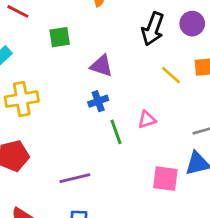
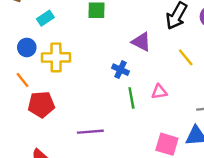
purple triangle: (101, 66) -> (141, 42), moved
blue cross: (98, 101) -> (120, 70), turned 35

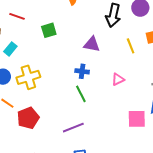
yellow line: (186, 57) -> (131, 46), turned 35
green line: (131, 98) -> (81, 94), moved

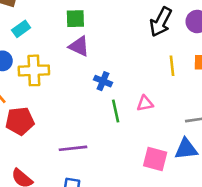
purple triangle: (92, 44) -> (79, 46), moved
green line: (81, 94) -> (116, 111), moved

